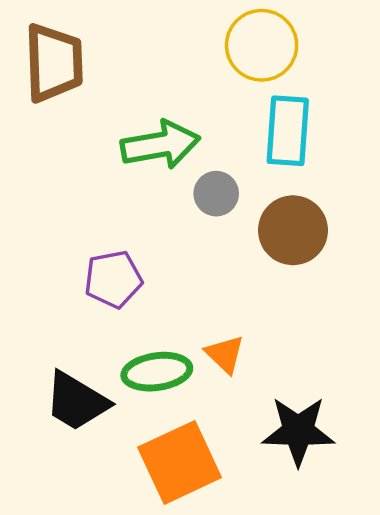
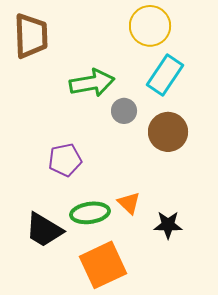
cyan rectangle: (288, 131) -> (165, 75), turned 30
black star: (298, 431) -> (168, 225), moved, size x0.7

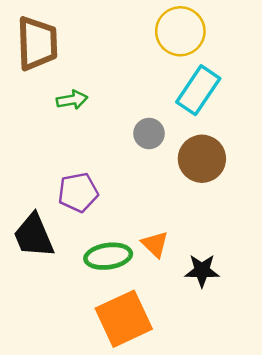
green arrow: (92, 83) -> (72, 100), moved, size x0.6
black trapezoid: (44, 230) -> (34, 236), moved, turned 36

